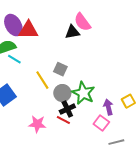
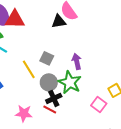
purple arrow: (108, 107) -> (77, 61), moved
pink square: (101, 123) -> (99, 104), moved

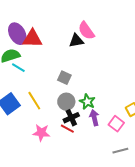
purple arrow: (77, 61) -> (94, 118), moved
yellow line: (29, 69) -> (34, 101), moved
green star: (70, 82) -> (87, 102), size x0.7

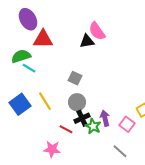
purple ellipse: (17, 34) -> (28, 19), moved
green star: (87, 102) -> (93, 126), moved
red line: (67, 129) -> (66, 129), moved
pink star: (41, 133) -> (52, 149), moved
gray line: (120, 151) -> (120, 151), moved, turned 56

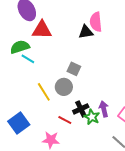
pink semicircle: (97, 31) -> (96, 22), turned 30
gray circle: (77, 102) -> (64, 87), moved
blue square: (20, 104) -> (19, 123), moved

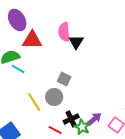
pink semicircle: (96, 22) -> (64, 32), moved
black triangle: (86, 32) -> (76, 42), turned -49
purple arrow: (104, 109) -> (94, 119), turned 63

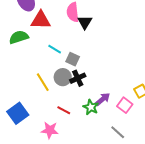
cyan line: (18, 69) -> (55, 49), moved
black cross: (71, 119) -> (78, 78), moved

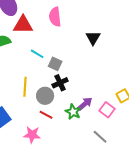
black triangle: (85, 22) -> (93, 38), moved
gray circle: (63, 77) -> (45, 96), moved
yellow line: (43, 82) -> (25, 87), turned 36

